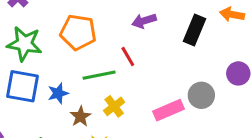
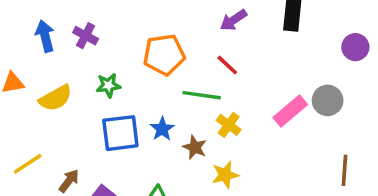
green star: (24, 44) -> (108, 85), size x0.6
green line: (99, 75) -> (202, 95), turned 36
gray circle: (201, 95) -> (328, 100), moved

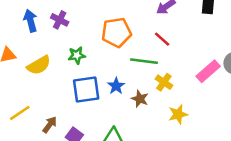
yellow star: (225, 175) -> (178, 114), moved

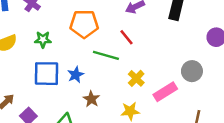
pink rectangle: (208, 71) -> (165, 92), moved
yellow cross: (164, 82) -> (136, 78), moved
brown star: (140, 99) -> (91, 99), moved

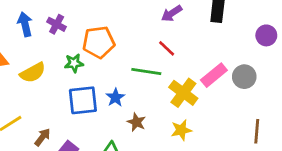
orange pentagon: (84, 24) -> (99, 42), moved
yellow cross: (136, 78) -> (183, 93), size x1.5
pink rectangle: (165, 92) -> (214, 75), moved

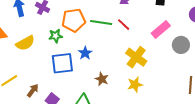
green line: (146, 72) -> (101, 23), moved
pink rectangle: (214, 75) -> (161, 30), moved
blue star: (115, 97) -> (85, 53), moved

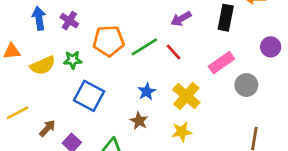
green line: (101, 23) -> (144, 47), turned -45
green star: (56, 36) -> (73, 60), moved
blue star: (85, 53) -> (147, 92), moved
blue square: (62, 63) -> (89, 96), turned 30

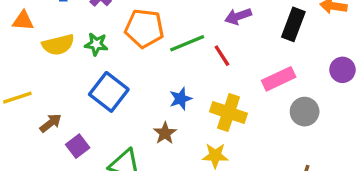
yellow cross: (186, 96) -> (229, 113), turned -32

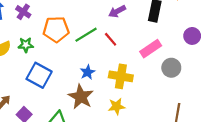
brown star: (165, 133) -> (81, 97), size x1.6

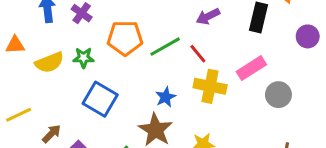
purple circle: (192, 36) -> (308, 36), moved
yellow cross: (121, 76) -> (210, 86), moved

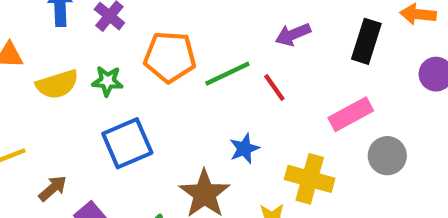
yellow cross: (210, 86) -> (310, 179), moved
blue star: (166, 97) -> (244, 149), moved
blue square: (100, 99) -> (127, 143), turned 32

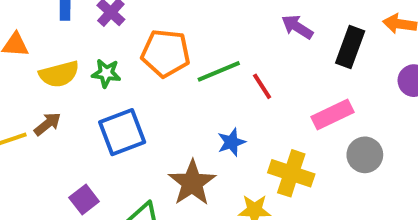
purple arrow: (293, 34) -> (297, 27), moved, turned 52
brown arrow: (53, 188) -> (47, 124), moved

